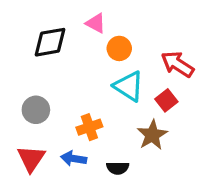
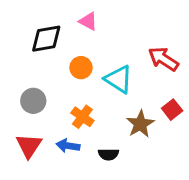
orange circle: (119, 48) -> (81, 68), moved
red square: (166, 100) -> (172, 110), moved
orange cross: (89, 127) -> (82, 117), turned -35

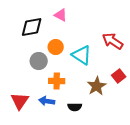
gray circle: (33, 101) -> (39, 61), moved
orange cross: (82, 117) -> (57, 81), turned -35

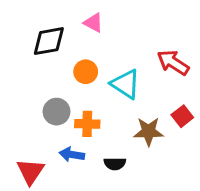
gray circle: (39, 61) -> (57, 112), moved
brown star: (97, 86) -> (149, 132), turned 30
red triangle: (20, 101) -> (30, 171), moved

